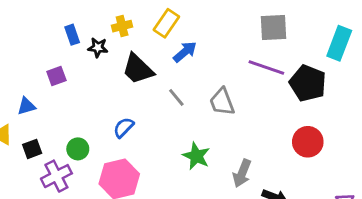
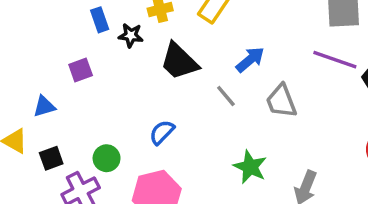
blue arrow: (185, 52) -> (250, 60), moved

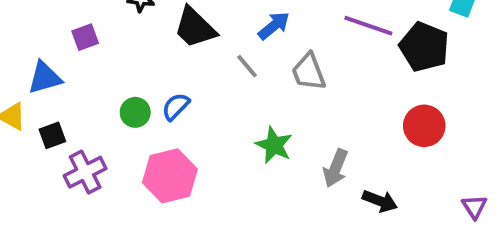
blue triangle: (44, 106) -> (45, 78), size x1.4
green circle: (107, 158) -> (135, 112), moved

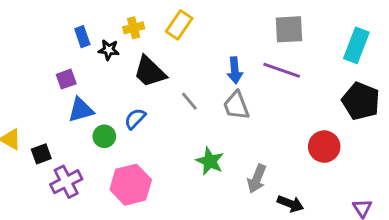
blue arrow: (274, 26) -> (235, 70), moved, turned 125
black pentagon: (424, 47) -> (361, 101), moved
blue triangle: (45, 78) -> (81, 110), moved
blue semicircle: (176, 107) -> (135, 119), moved

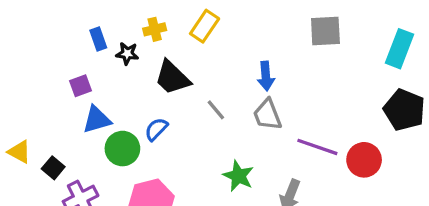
purple line: (282, 70) -> (317, 147), moved
green circle: (104, 136) -> (122, 149), size x1.4
black square: (41, 154) -> (53, 168), turned -30

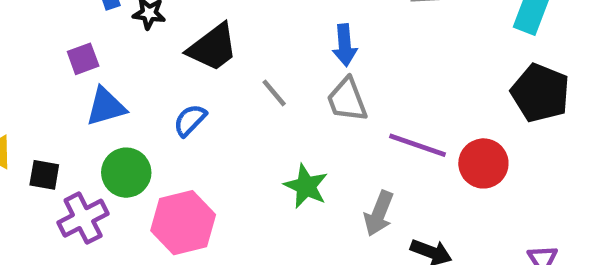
black trapezoid: (172, 78) -> (213, 47), turned -81
green circle: (122, 149) -> (126, 173), moved
black square: (53, 168) -> (44, 175), turned -30

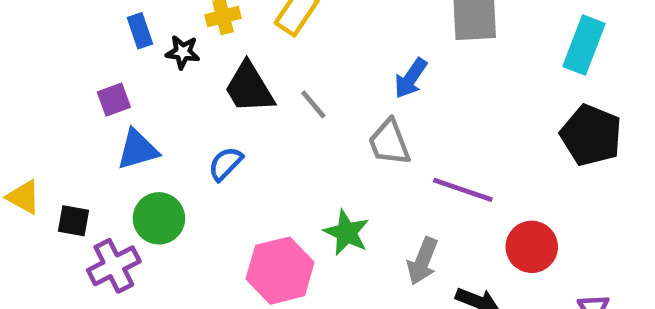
blue arrow: (345, 45) -> (411, 78), moved, turned 39
black trapezoid: (213, 47) -> (249, 88), turned 96
gray line: (274, 93) -> (313, 104), moved
red circle: (483, 163) -> (532, 247), moved
pink hexagon: (183, 223) -> (280, 271), moved

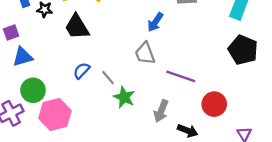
gray line: (313, 104) -> (108, 78), moved
blue semicircle: (225, 164) -> (82, 71), moved
pink hexagon: (280, 271) -> (55, 114), moved

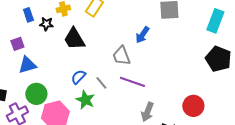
gray trapezoid: (145, 53) -> (121, 56), moved
purple line: (181, 76) -> (132, 82), moved
green star: (124, 97) -> (85, 100), moved

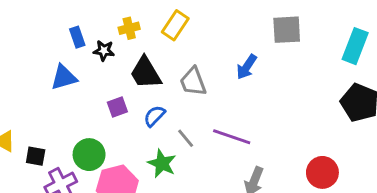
purple square: (17, 44) -> (117, 107), moved
gray trapezoid: (121, 56) -> (193, 82), moved
blue triangle: (27, 65) -> (64, 77), moved
blue semicircle: (78, 77) -> (154, 116), moved

